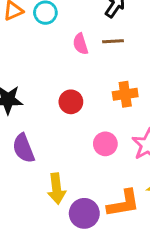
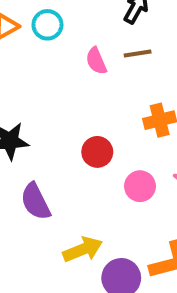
red circle: (71, 102) -> (97, 152), moved
yellow arrow: (57, 189) -> (83, 249), turned -100

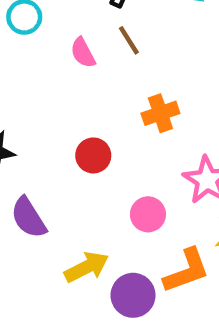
brown line: (138, 54) -> (129, 40), turned 72
pink circle: (140, 186) -> (148, 214), moved

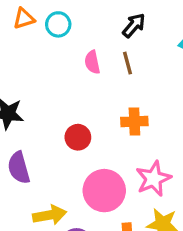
pink circle: (148, 214) -> (104, 191), size x1.6

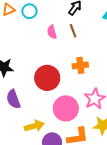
red circle: (78, 137) -> (47, 78), size x1.6

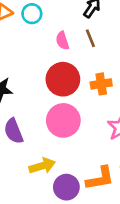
red circle: (47, 78) -> (63, 79), moved
pink circle: (66, 108) -> (63, 120), moved

